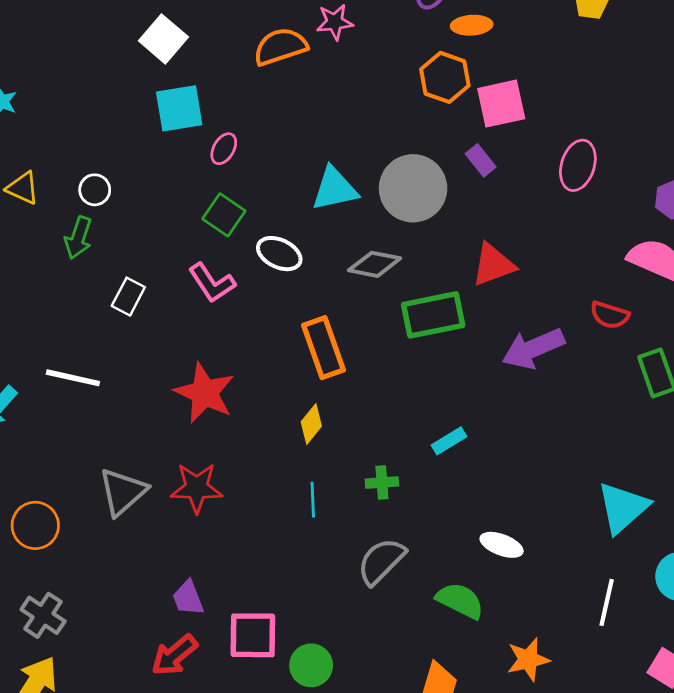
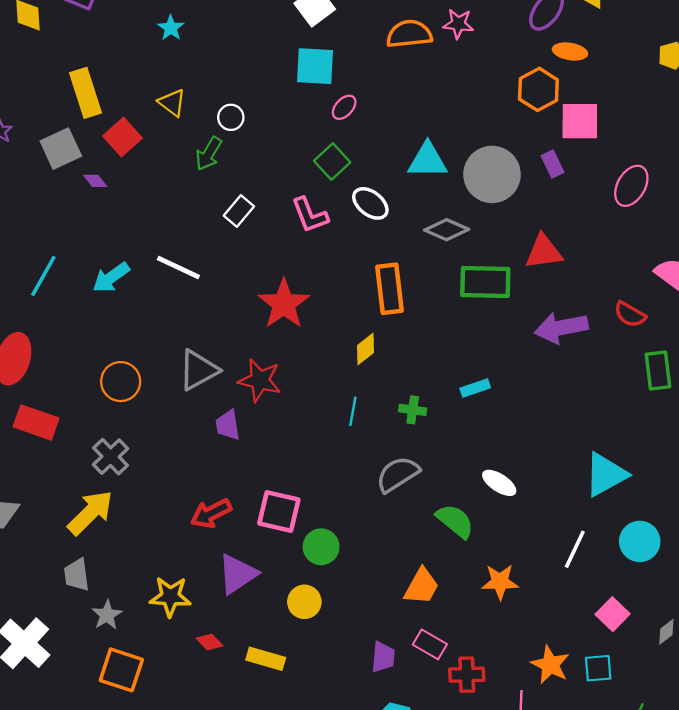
purple trapezoid: (188, 598) -> (228, 425), moved

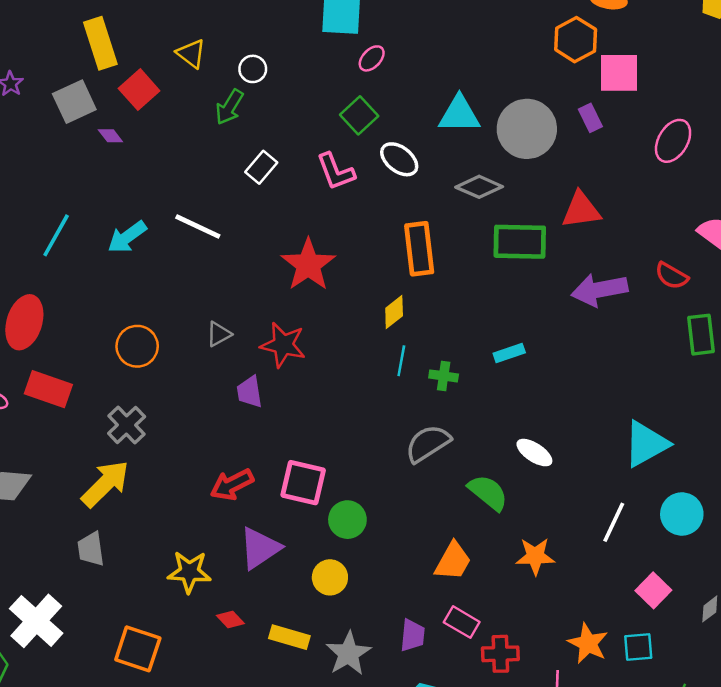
gray triangle: (198, 370) -> (219, 334), size x0.6
cyan line: (353, 411) -> (401, 361), moved
gray star: (107, 615) -> (348, 653), moved, size x1.4

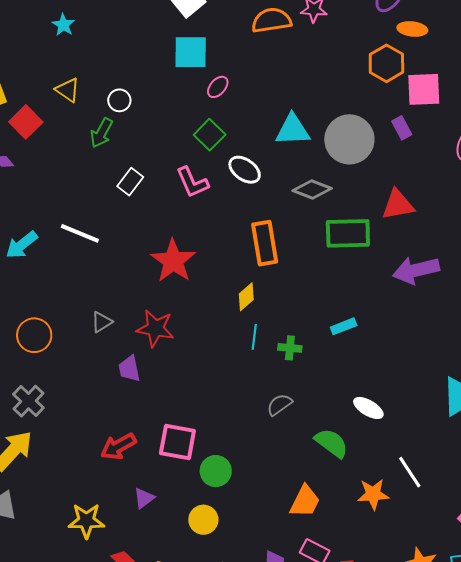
gray semicircle: (428, 444) -> (279, 405), size x0.7
white line: (614, 522) -> (410, 472), moved, turned -56
purple triangle: (260, 548) -> (144, 498), size x0.6

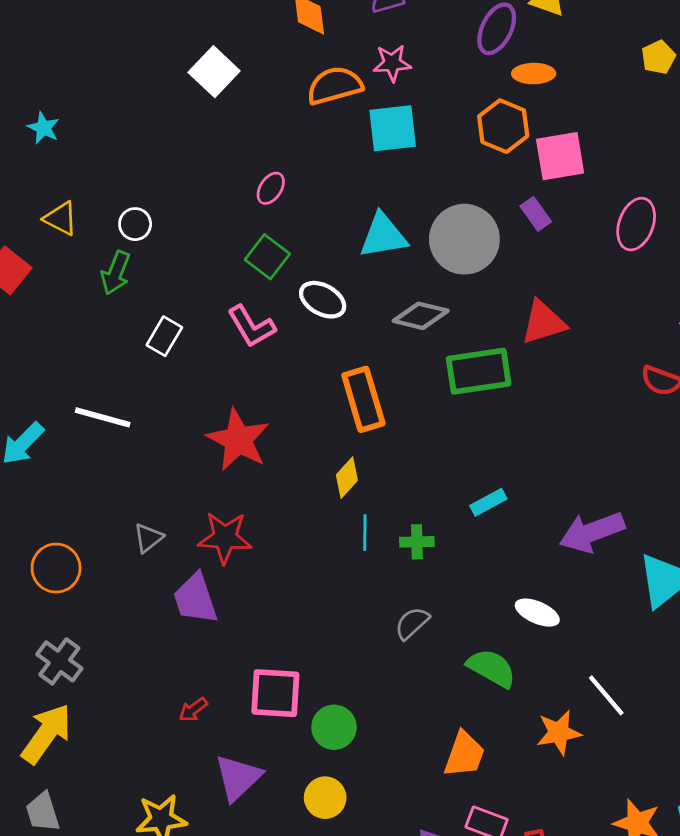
cyan square: (191, 52) -> (393, 128), moved
purple arrow: (416, 270) -> (592, 532), moved
purple trapezoid: (129, 369) -> (195, 599), size x1.4
red arrow: (118, 446) -> (193, 710), size x0.6
purple triangle: (144, 498) -> (238, 778), size x1.6

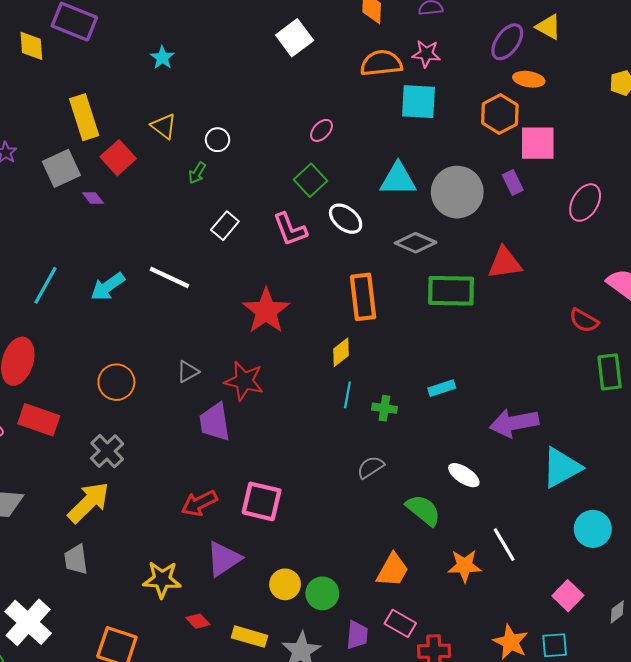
green arrow: (116, 273) -> (197, 173), size x0.7
red arrow: (193, 710) -> (199, 503), size x1.6
green circle: (334, 727) -> (322, 593), moved

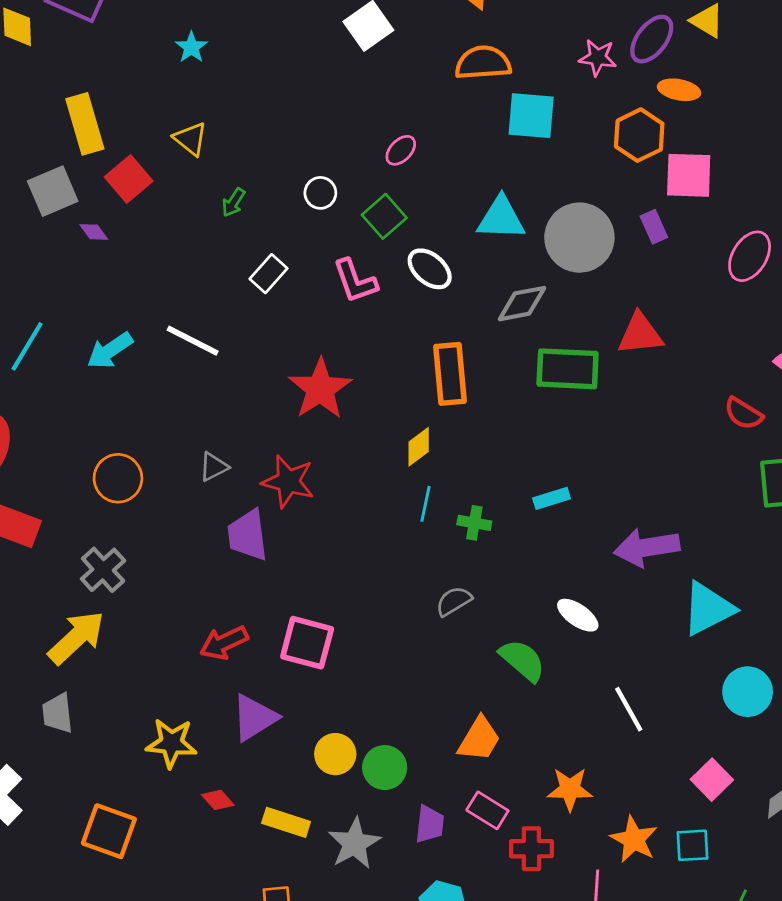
pink star: (426, 54) -> (598, 58), moved
white circle: (217, 140) -> (320, 193), moved
gray diamond: (416, 243) -> (522, 304), turned -36
orange star: (465, 566) -> (570, 789), moved

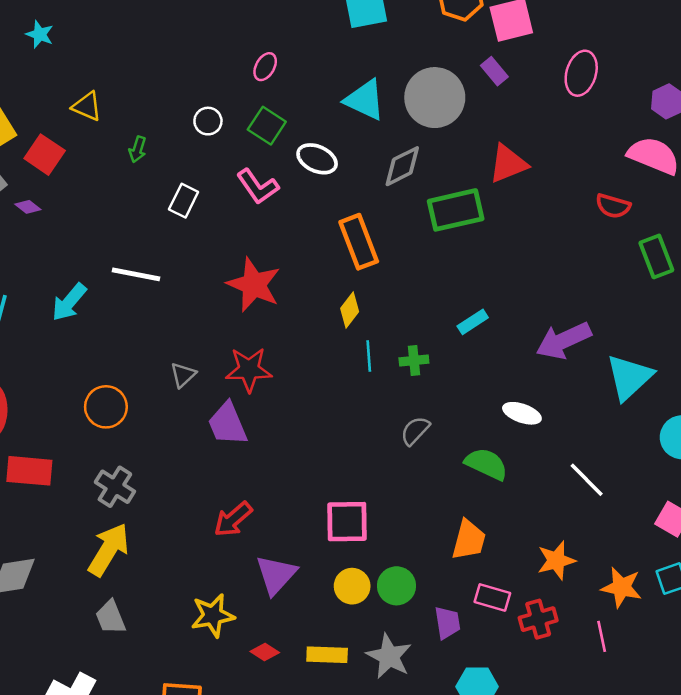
cyan star: (191, 47) -> (40, 34), moved
cyan triangle: (501, 218) -> (365, 100), turned 39
pink square: (307, 643) -> (347, 522), moved

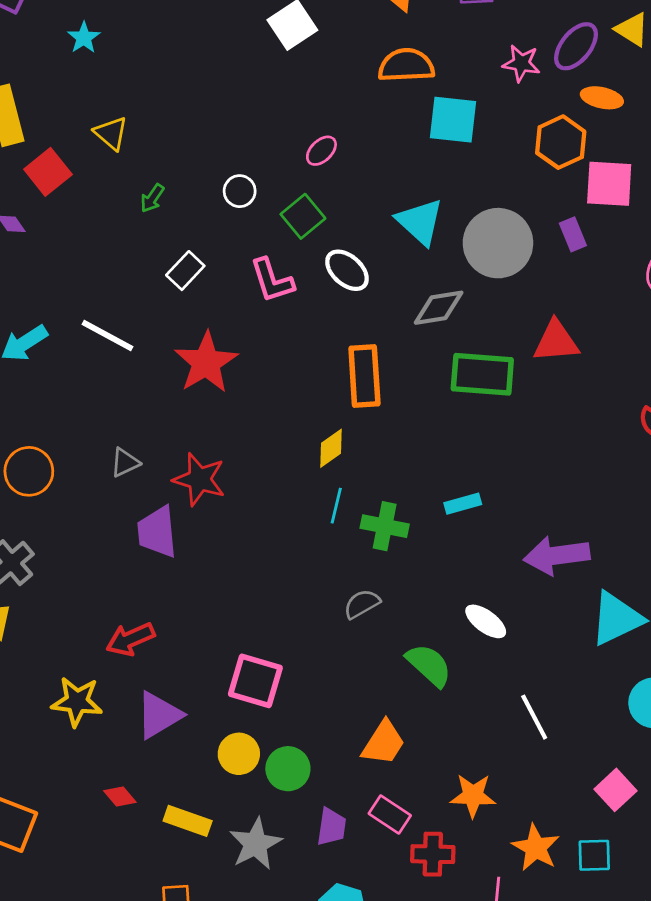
red star: (254, 285) -> (206, 363), moved
green cross: (414, 360) -> (385, 526), size x1.4
yellow star: (213, 615) -> (77, 702), moved

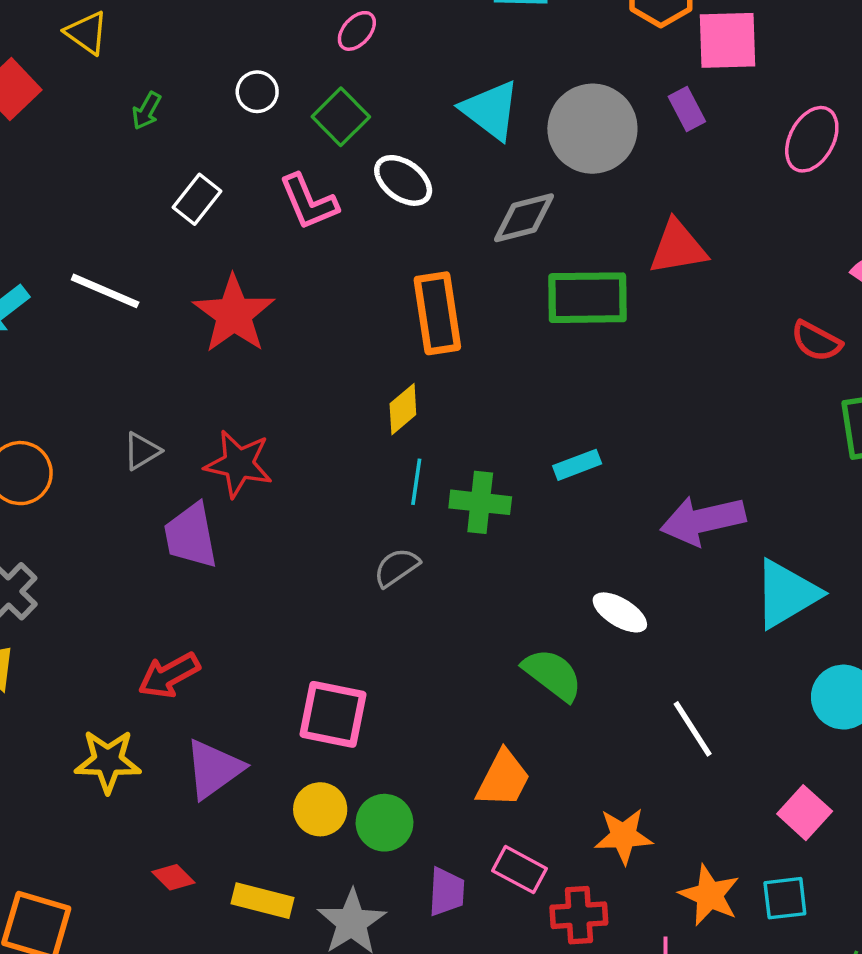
gray semicircle: (362, 604) -> (397, 567), moved

